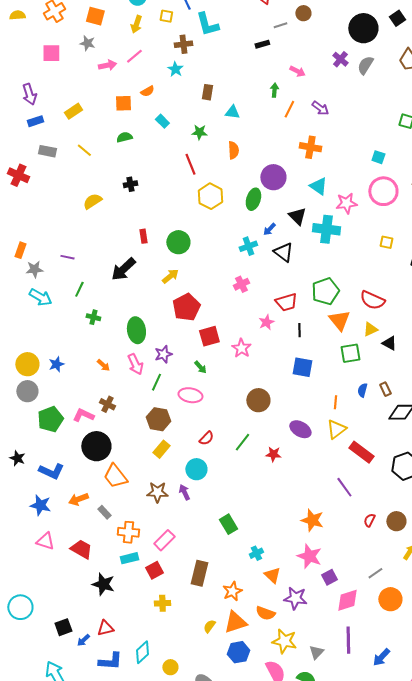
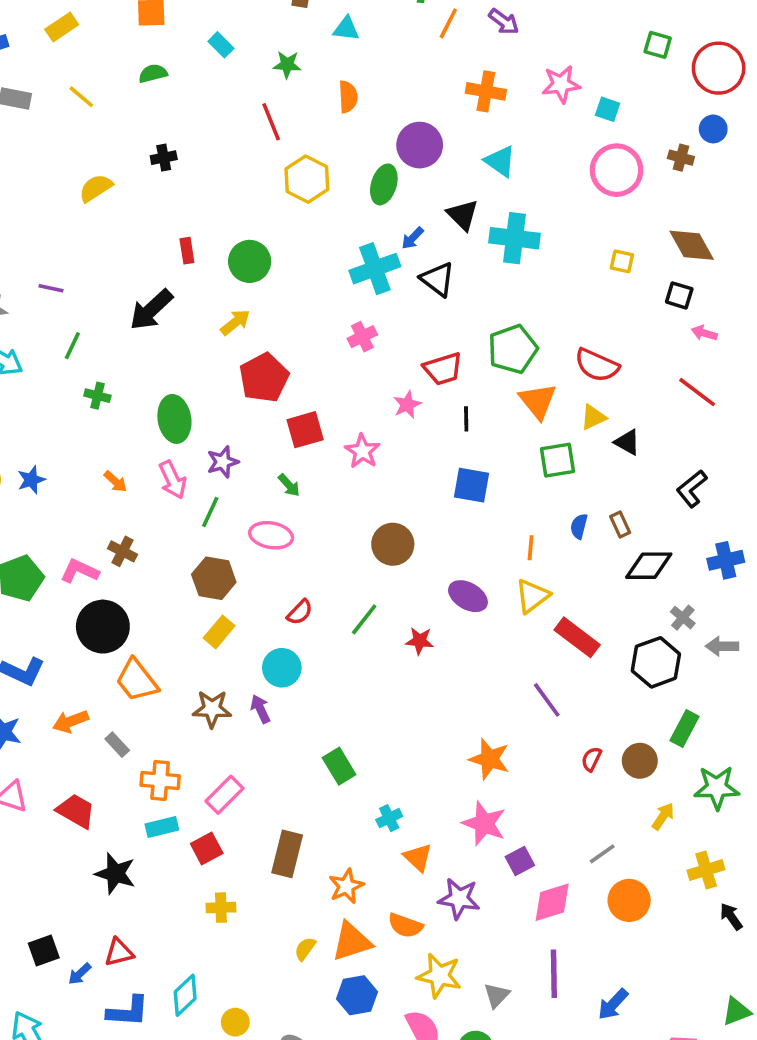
pink star: (346, 203) -> (561, 84), moved
cyan cross: (248, 246) -> (375, 269), size x1.5

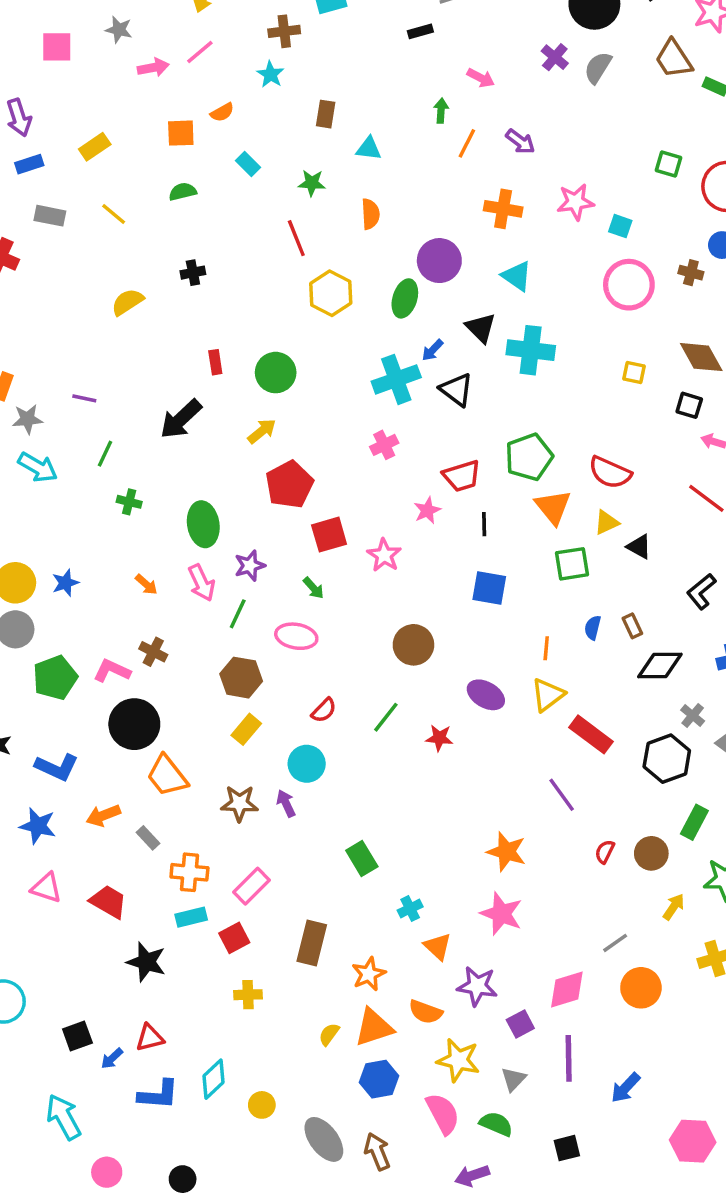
purple square: (520, 861) -> (520, 1024), moved

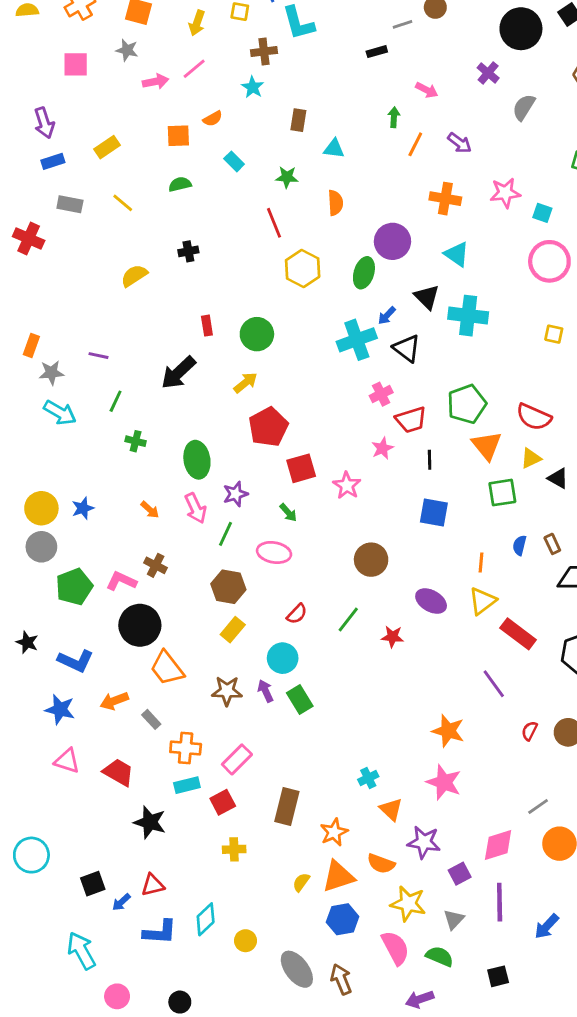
gray semicircle: (598, 68) -> (524, 107), moved
pink cross: (384, 445) -> (381, 394), moved
green rectangle: (362, 859) -> (300, 699), moved

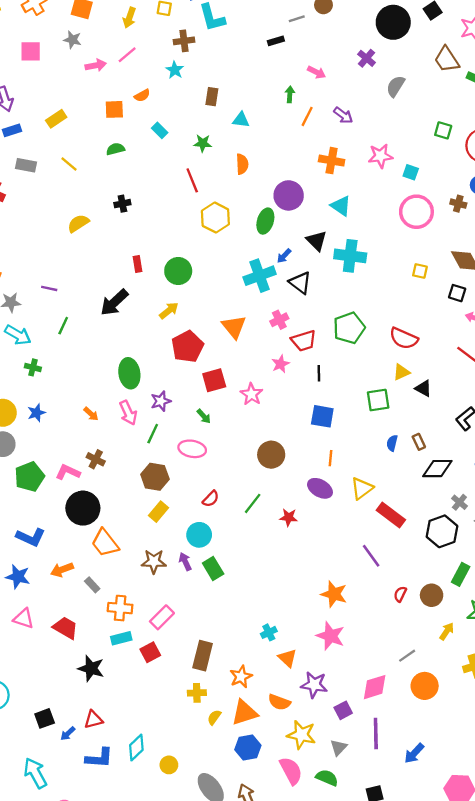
green cross: (136, 441) -> (33, 367), moved
orange triangle: (487, 445) -> (234, 327), moved
orange line: (481, 562) -> (330, 458), moved
yellow cross: (234, 849) -> (197, 693), moved

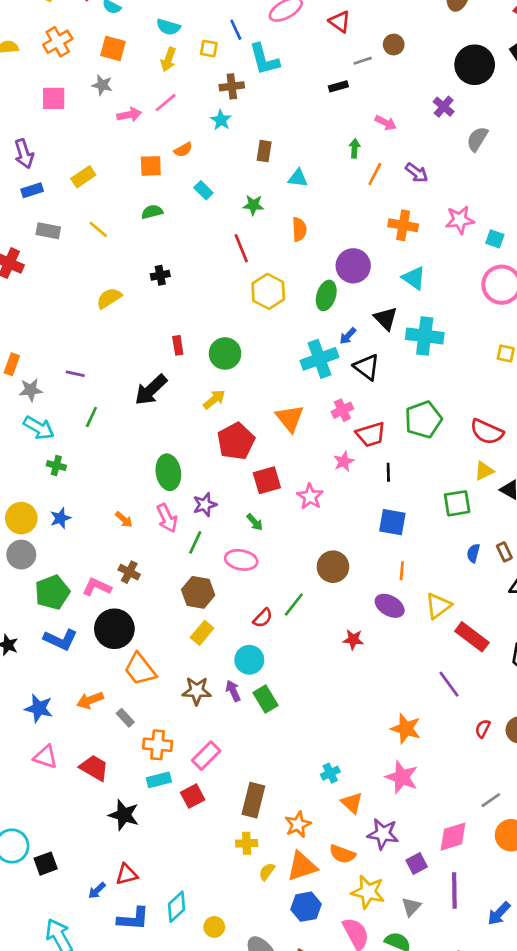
green line: (253, 503) -> (294, 604), moved
blue L-shape: (31, 537) -> (60, 640), moved
black square: (45, 718) -> (46, 864), moved

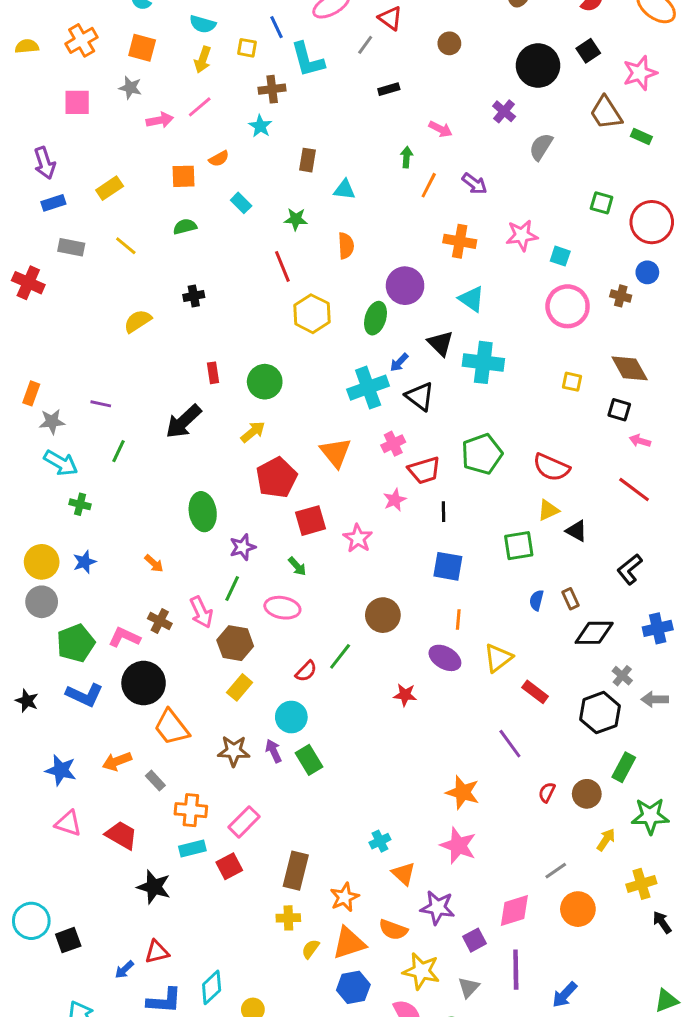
gray line: (363, 61) -> (365, 45), moved, turned -36
pink arrow: (167, 518) -> (201, 612), moved
red rectangle: (472, 637) -> (535, 692), size x0.7

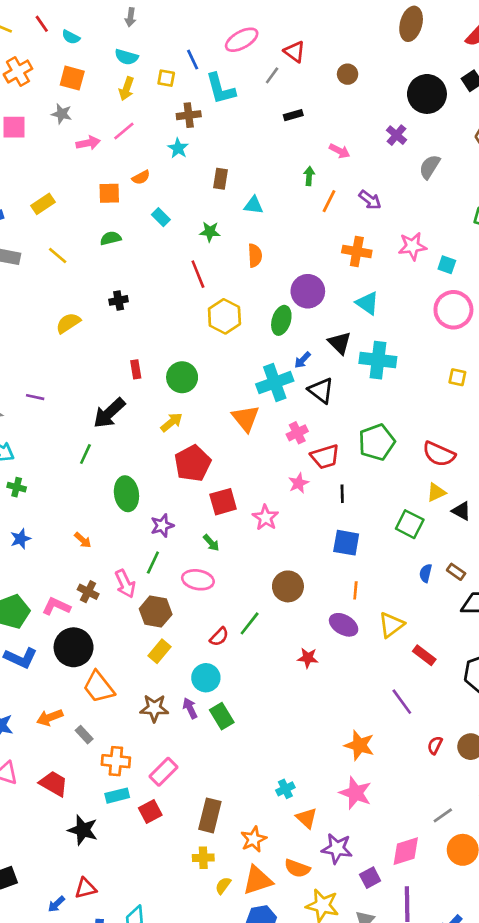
green line: (118, 451) -> (85, 454), moved
orange triangle: (336, 453) -> (246, 418), moved
green square: (519, 546) -> (410, 524), turned 36
brown rectangle: (571, 599) -> (456, 572), turned -30

